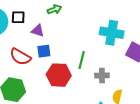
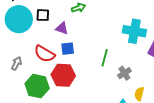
red hexagon: (59, 75) -> (63, 75), moved
gray cross: (102, 76) -> (124, 73), turned -32

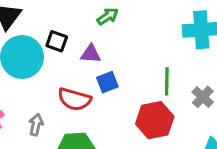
black square: (43, 15) -> (57, 41), turned 32
red hexagon: (63, 75) -> (155, 120), moved

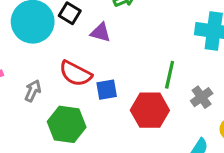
blue square: (107, 82) -> (107, 90), moved

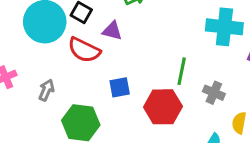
red semicircle: (75, 74) -> (84, 50), moved
gray cross: (202, 97) -> (214, 93), turned -30

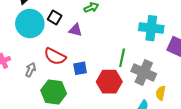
red semicircle: (84, 50) -> (55, 56), moved
gray cross: (214, 93) -> (144, 72), size x1.6

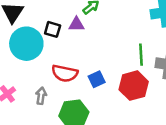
purple triangle: (75, 30) -> (76, 24), moved

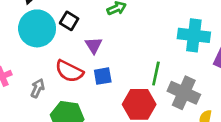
purple triangle: (76, 24) -> (94, 45), moved, turned 42
blue square: (97, 79) -> (103, 76), moved

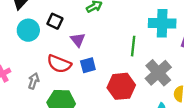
cyan circle: (37, 28) -> (28, 30), size x0.7
green line: (156, 74) -> (133, 46), moved
gray cross: (184, 93) -> (158, 73), turned 30

